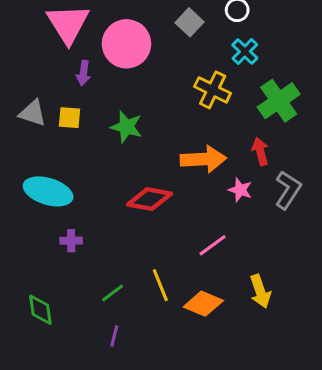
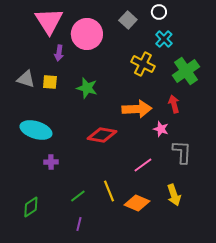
gray L-shape: (288, 190) -> (182, 152), moved, turned -30
green diamond: (40, 310) -> (31, 207), turned 65

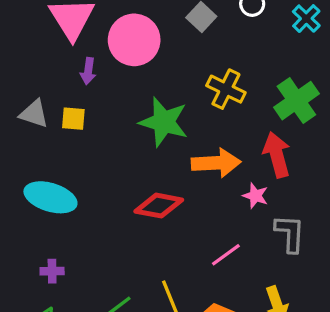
cyan cross: (164, 39) -> (306, 19), moved
green star: (87, 88) -> (164, 122), moved, size x1.4
red arrow: (174, 104) -> (277, 155), size x1.5
purple cross: (51, 162) -> (52, 271), moved

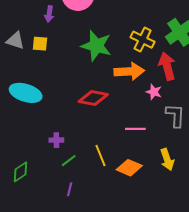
yellow cross: (226, 89) -> (143, 40), moved
pink line: (226, 255) -> (135, 129), turned 36
purple cross: (52, 271) -> (56, 140), moved

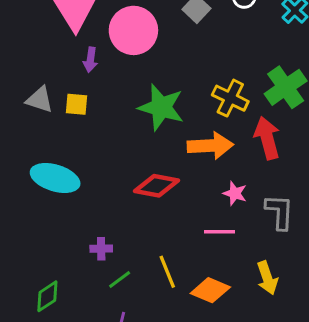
pink star: (154, 92) -> (235, 193), moved

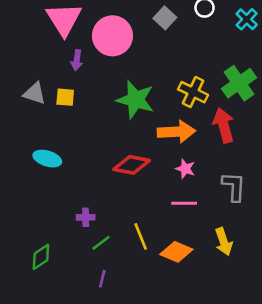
cyan ellipse: (55, 178) -> (47, 159), size x0.7
pink star: (235, 193) -> (185, 169), moved

